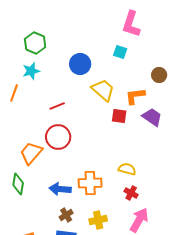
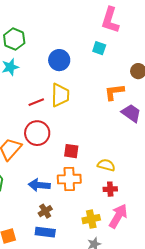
yellow trapezoid: (103, 90) -> (60, 95), moved, turned 50
red square: (119, 116) -> (71, 151), moved
red cross: (131, 193) -> (110, 189), turned -32
yellow cross: (98, 220) -> (91, 219), moved

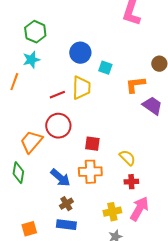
cyan square: (99, 48) -> (105, 68), moved
yellow semicircle: (106, 165) -> (127, 158), turned 30
blue arrow: (39, 185) -> (60, 178), turned -145

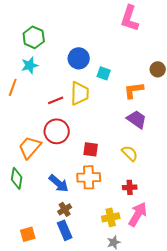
purple trapezoid: (152, 106) -> (137, 119), moved
yellow semicircle: (127, 158) -> (130, 153), moved
blue rectangle: (66, 225) -> (65, 230), turned 60

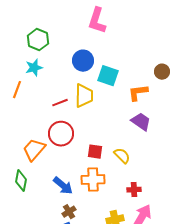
pink L-shape: (130, 18) -> (97, 21), moved
cyan square: (104, 73) -> (108, 76), size x1.5
yellow semicircle: (130, 153) -> (122, 156), moved

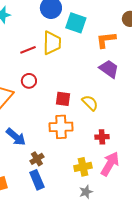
red circle: (61, 134) -> (29, 81), size x0.6
blue arrow: (63, 186) -> (16, 137), moved

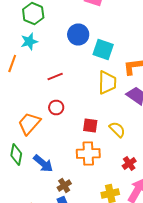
yellow trapezoid: (52, 43) -> (107, 82), moved
red cross: (102, 137) -> (129, 164), turned -32

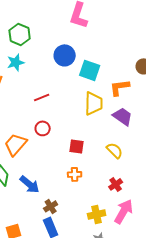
yellow semicircle: (117, 130) -> (115, 150), moved
orange cross: (88, 154) -> (75, 174), size x0.6

